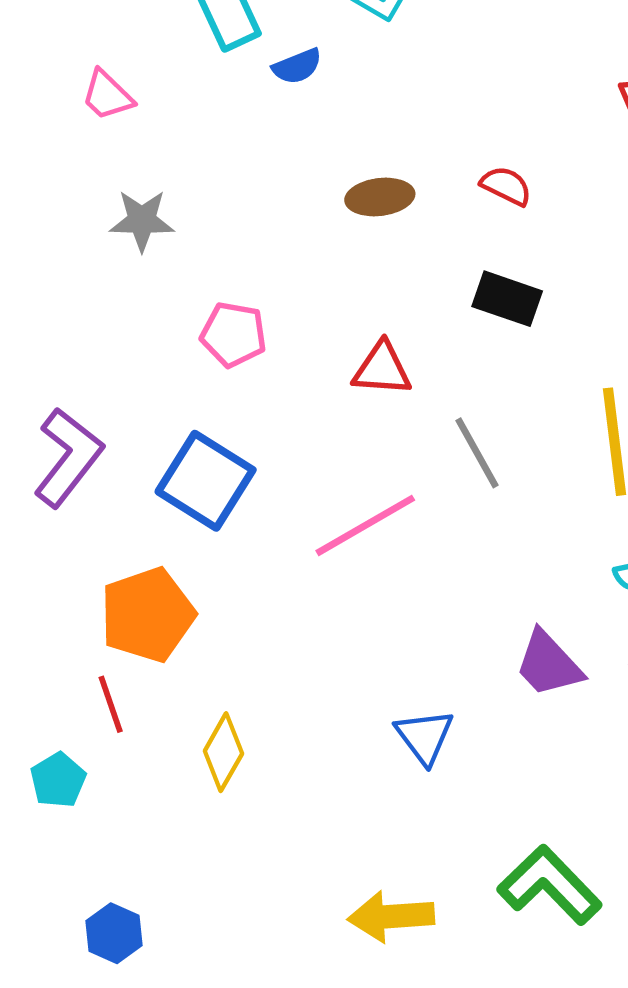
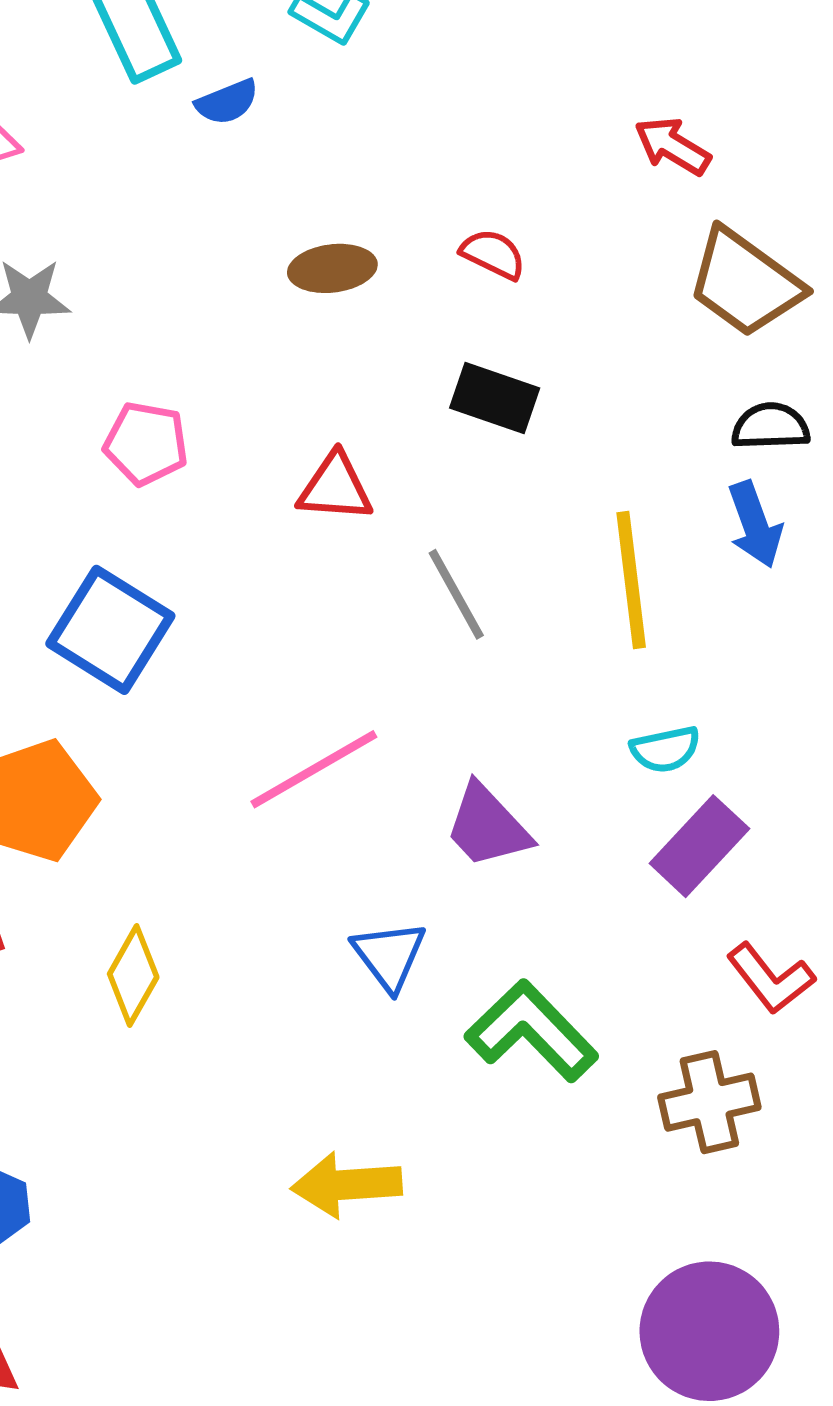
pink line: (365, 525) -> (314, 769), moved
purple trapezoid: (549, 664) -> (487, 826), moved
green L-shape: (550, 885) -> (532, 1031), moved

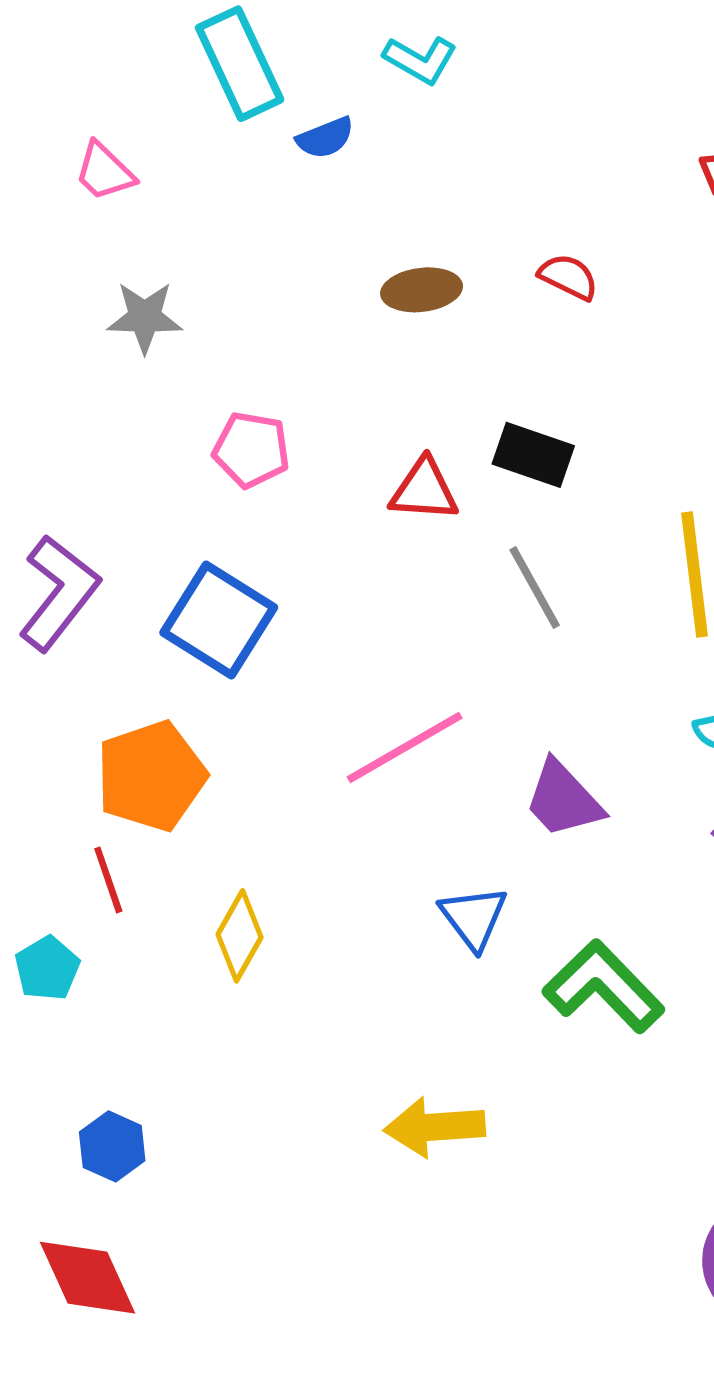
black rectangle: (495, 398) -> (533, 455), moved

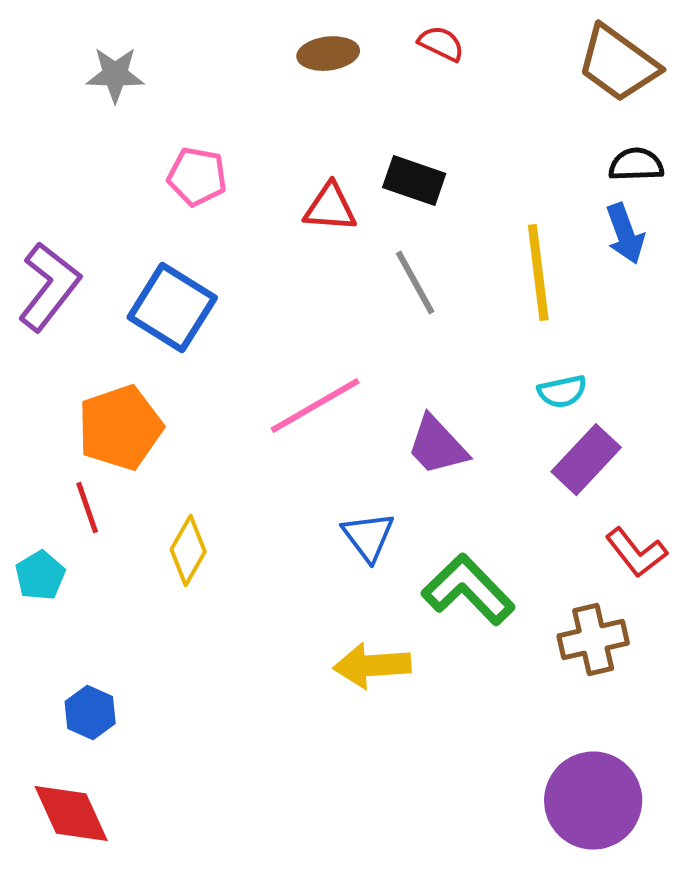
yellow arrow: (435, 1127) -> (372, 666), moved

